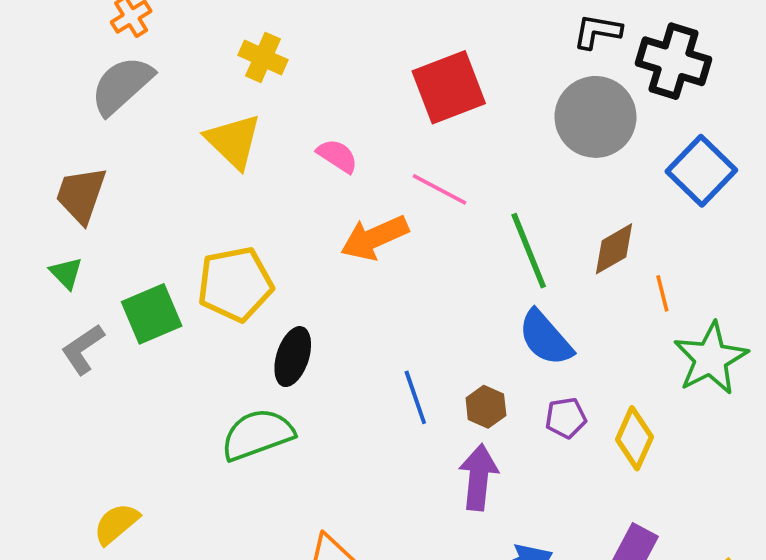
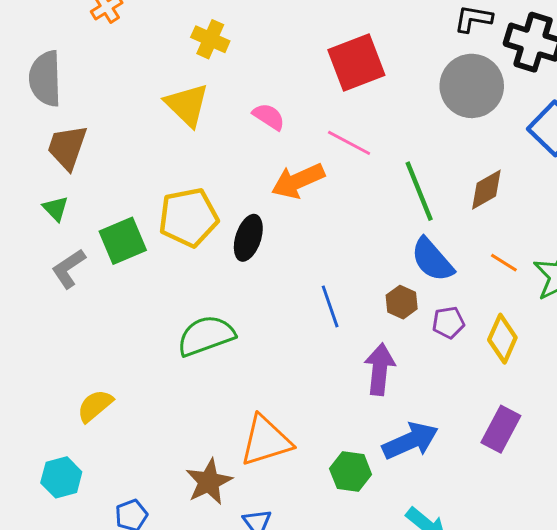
gray semicircle: (122, 85) -> (45, 79), moved, turned -50
orange line: (662, 293) -> (504, 263), moved, turned -44
black ellipse: (293, 357) -> (248, 238), moved
brown hexagon: (486, 407) -> (402, 302), moved

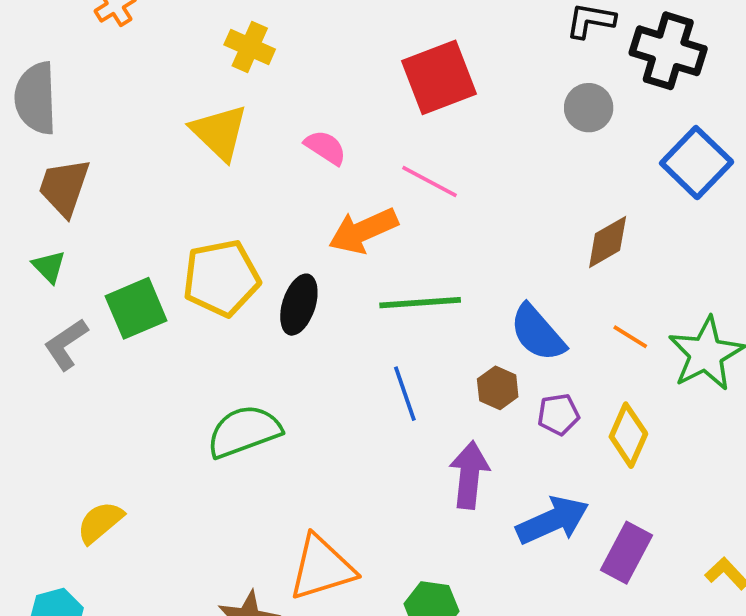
gray circle: (472, 86) -> (589, 108), size x0.6
green line: (419, 191) -> (420, 303), moved, turned -72
blue arrow: (410, 441) -> (553, 520), moved

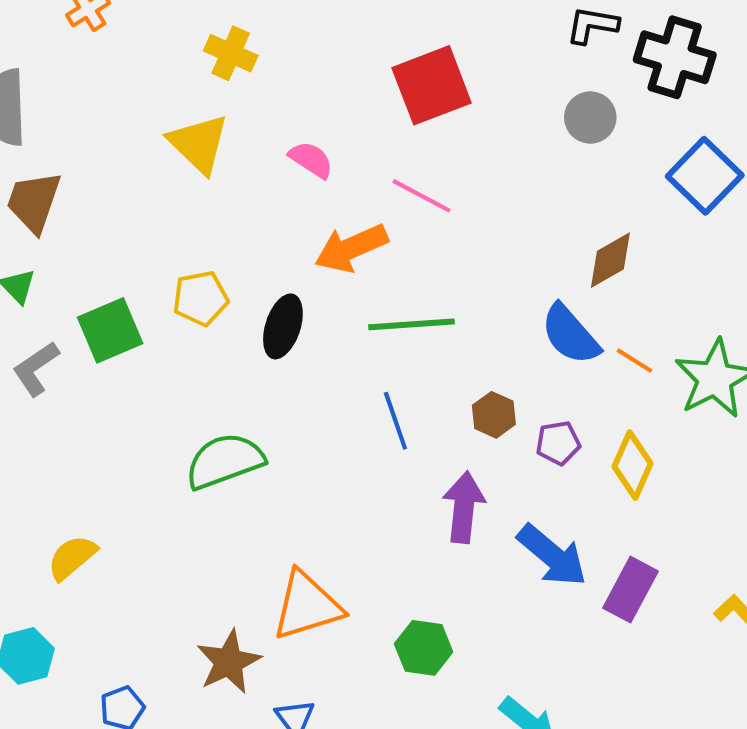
yellow pentagon: (221, 278) -> (201, 298), size x0.7
blue semicircle: (537, 333) -> (570, 334), moved
blue arrow: (553, 520) -> (552, 555), turned 64

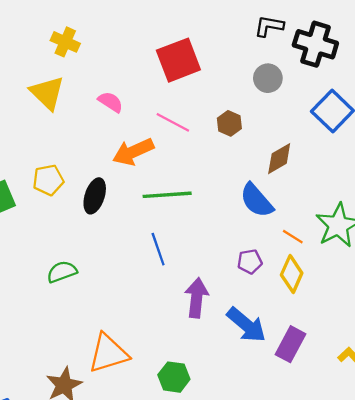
orange line: (634, 361) -> (293, 237), moved
brown hexagon: (494, 415) -> (229, 123), moved
green semicircle: (225, 461) -> (62, 272), size x0.7

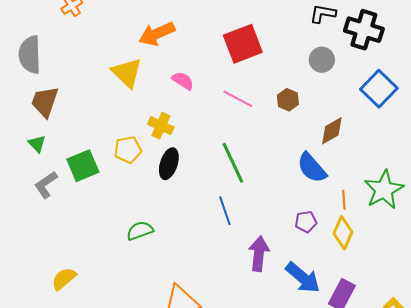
yellow cross: (65, 42) -> (161, 126), moved
orange arrow: (133, 152) -> (157, 34), moved
green line: (167, 195) -> (233, 163), turned 69
orange line: (293, 237) -> (344, 200), turned 54

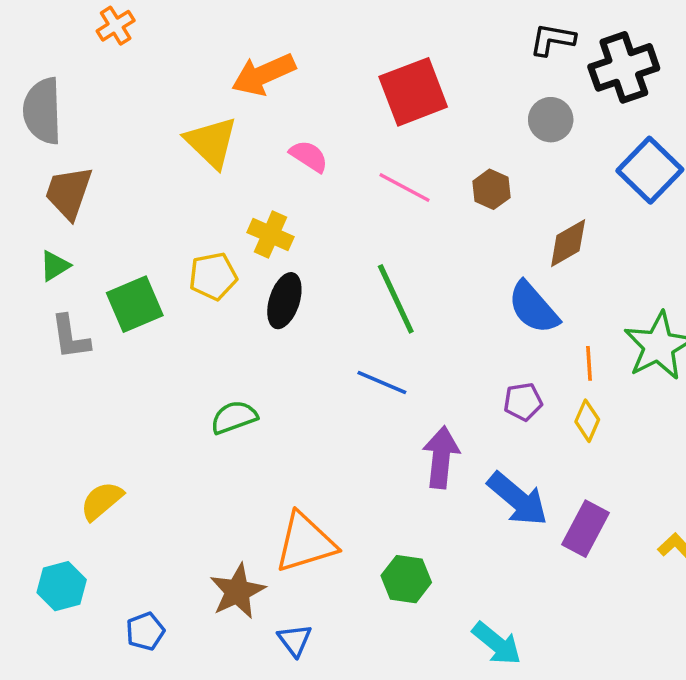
black cross: (364, 30) -> (624, 67), turned -36
green triangle: (37, 144) -> (55, 266), turned 42
gray L-shape: (46, 185) -> (70, 337), turned -64
blue line: (225, 211) -> (382, 382), turned -48
yellow diamond: (343, 233) -> (587, 421), size x0.7

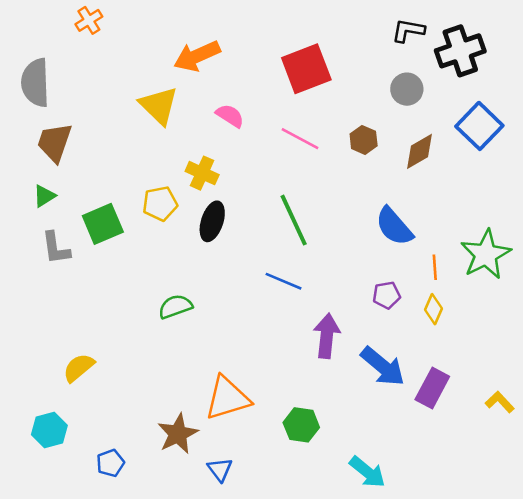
brown diamond: (568, 243) -> (420, 151), moved

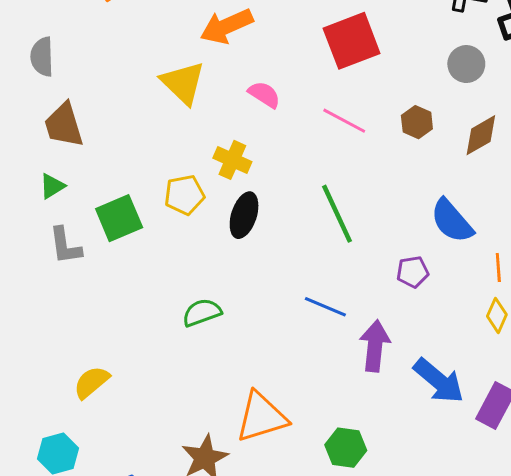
gray semicircle: (35, 83) -> (42, 57), size x0.7
brown trapezoid: (54, 142) -> (64, 125), turned -36
blue line: (283, 281) -> (325, 307), moved
purple pentagon: (386, 295) -> (413, 272), moved

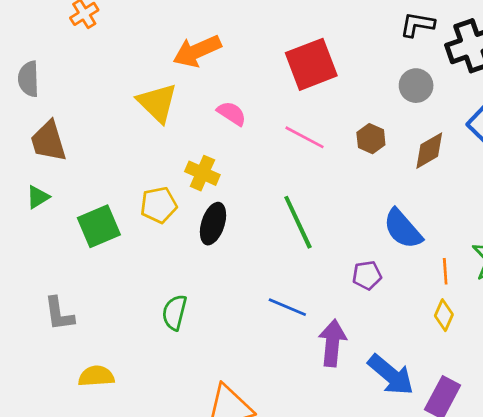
gray L-shape: (65, 246) -> (59, 314), moved
green semicircle: (202, 313) -> (175, 312), turned -56
yellow semicircle: (91, 382) -> (96, 376), moved, turned 36

